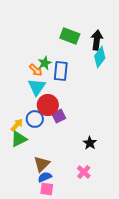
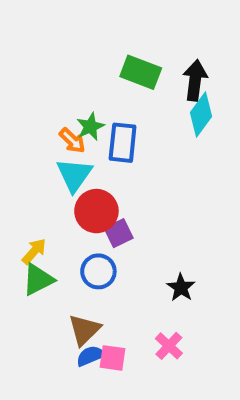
blue circle: (35, 119) -> (98, 271), moved
pink square: (47, 189) -> (113, 358), moved

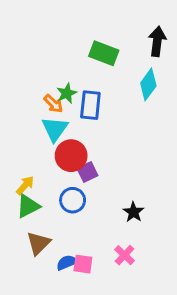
black arrow: (195, 80) -> (157, 41), moved
brown triangle: (84, 330) -> (38, 243), moved

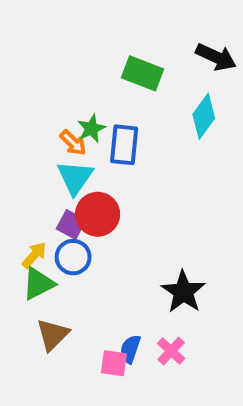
black arrow: (157, 41) -> (216, 57), turned 108
purple square: (87, 172) -> (71, 224), moved, turned -36
blue circle: (73, 200) -> (73, 257), moved
black star: (133, 212) -> (183, 292), size x1.5
blue semicircle: (67, 263) -> (130, 349), moved, turned -48

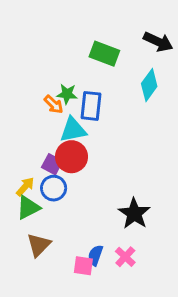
green star: (91, 128) -> (67, 94), turned 30
cyan triangle: (75, 177) -> (73, 130), moved, turned 44

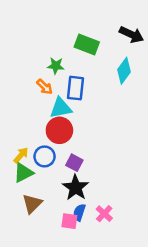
green star: (67, 94) -> (56, 66), moved
purple square: (52, 164) -> (74, 163), moved
black star: (134, 213) -> (76, 188), moved

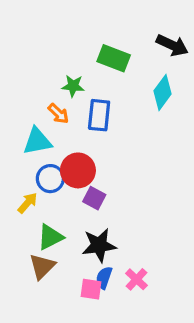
cyan triangle: (61, 108) -> (37, 141), moved
blue circle: (45, 156) -> (50, 179), moved
purple square: (74, 163) -> (94, 198), moved
green triangle: (23, 173) -> (50, 237), moved
black star: (76, 188) -> (99, 245), turned 30

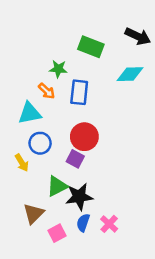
cyan diamond: (162, 92) -> (130, 74), turned 52
red circle: (78, 170) -> (84, 137), moved
yellow arrow: (28, 203) -> (22, 163), turned 108
green triangle: (50, 237) -> (57, 186), moved
pink square: (91, 289) -> (57, 233), moved, turned -36

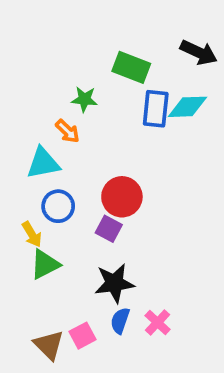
blue rectangle: (79, 92) -> (156, 109), moved
green triangle: (57, 186) -> (45, 264), moved
brown triangle: (34, 214) -> (49, 345), moved, turned -30

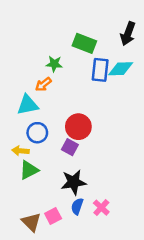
black arrow: (199, 52) -> (128, 34), turned 85
orange arrow: (68, 131) -> (43, 84), turned 98
yellow arrow: (32, 234) -> (20, 151), turned 126

